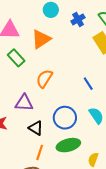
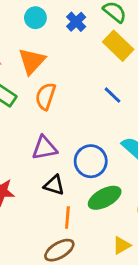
orange semicircle: (44, 79) -> (45, 96), moved
blue line: (88, 84) -> (113, 95), moved
purple triangle: (24, 103) -> (44, 148), moved

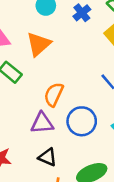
orange semicircle: (45, 96) -> (54, 94), moved
blue circle: (91, 161) -> (82, 121), moved

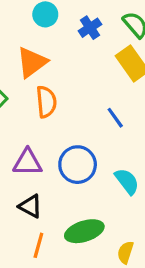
orange semicircle: (54, 94) -> (46, 102), moved, turned 145

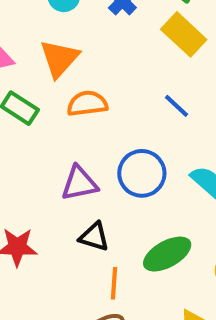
orange semicircle: (46, 102) -> (87, 104), turned -80

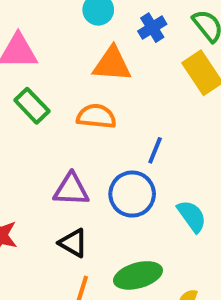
orange triangle: (59, 58) -> (112, 64), moved, turned 39
blue line: (176, 106) -> (155, 150), moved, turned 56

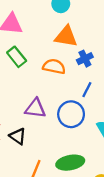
blue cross: (152, 28) -> (85, 59), moved
black triangle: (73, 243) -> (18, 136), moved

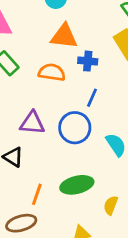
blue cross: (85, 59) -> (88, 61), turned 35

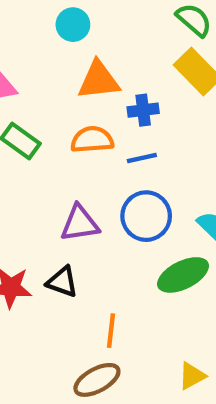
blue line: (92, 98) -> (142, 158), moved, turned 66
green ellipse: (77, 185) -> (183, 275), moved

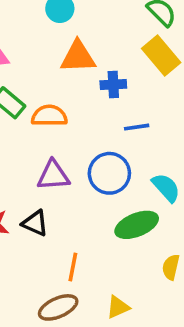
orange semicircle: (92, 140) -> (49, 116), moved
blue line: (142, 158) -> (137, 127), moved
yellow triangle: (192, 376) -> (118, 307), moved

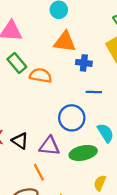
purple triangle: (53, 175) -> (49, 146), moved
orange line: (73, 267) -> (39, 172), turned -48

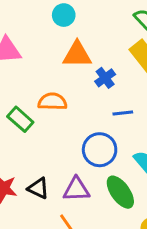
green rectangle: (17, 63) -> (20, 119), moved
blue cross: (84, 63) -> (105, 78), turned -35
green ellipse: (83, 153) -> (120, 192), turned 75

